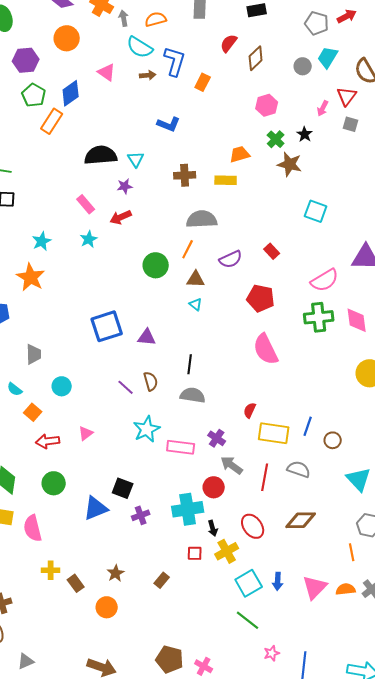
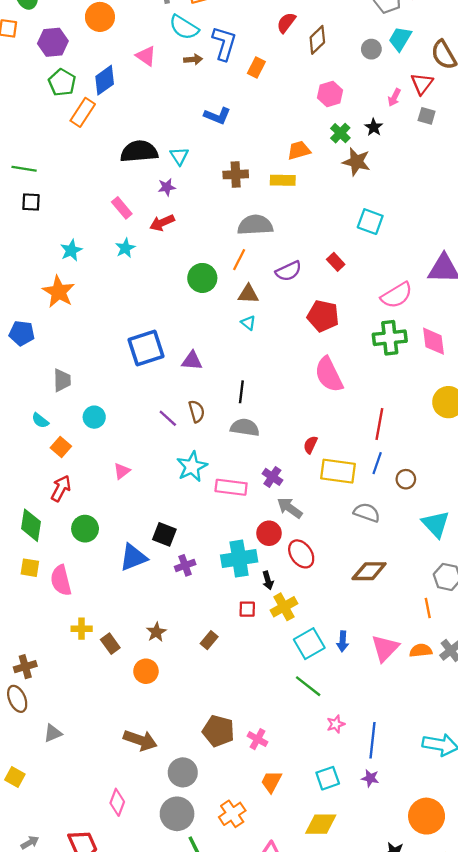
cyan square: (316, 211) -> (370, 222), moved
red arrow: (48, 441) -> (61, 488), moved, turned 125
red line: (265, 477) -> (379, 424), moved
red ellipse: (253, 526) -> (301, 554), moved

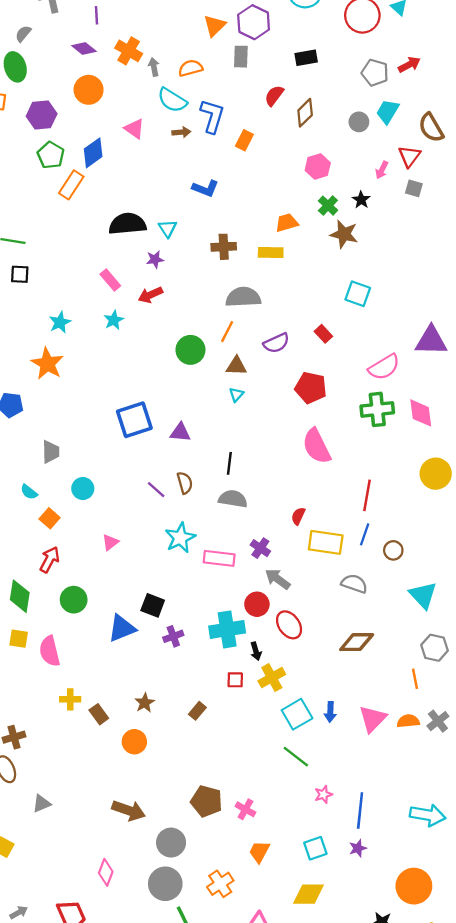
cyan triangle: (248, 323) -> (236, 395), turned 35
purple star: (370, 778) -> (358, 848), turned -30

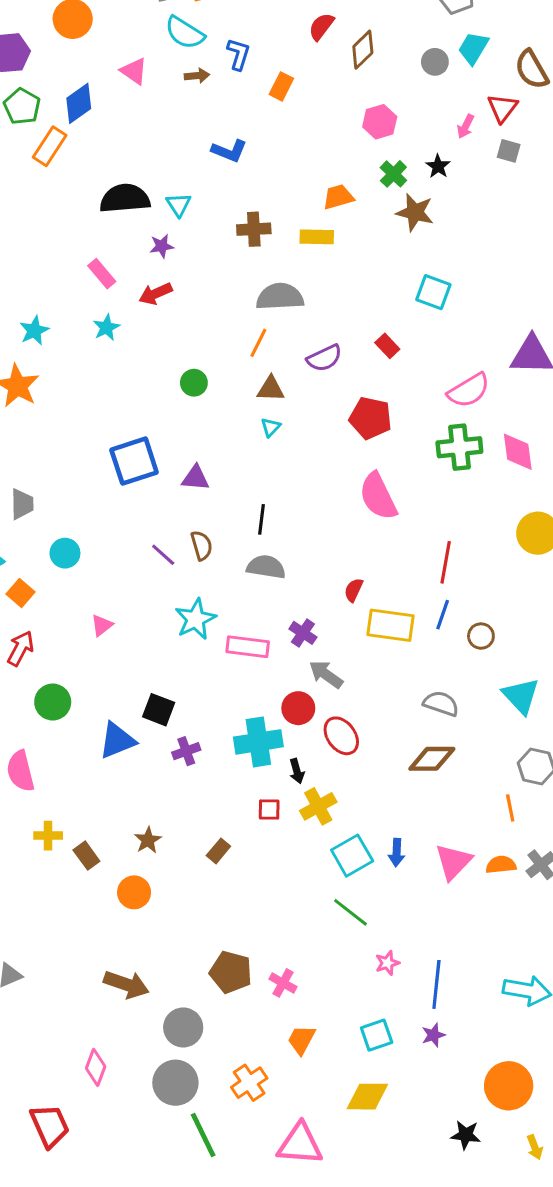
blue L-shape: (212, 116) -> (238, 54), size x0.7
green circle: (190, 350) -> (194, 383), moved, size x0.7
gray semicircle: (354, 584) -> (441, 704), moved

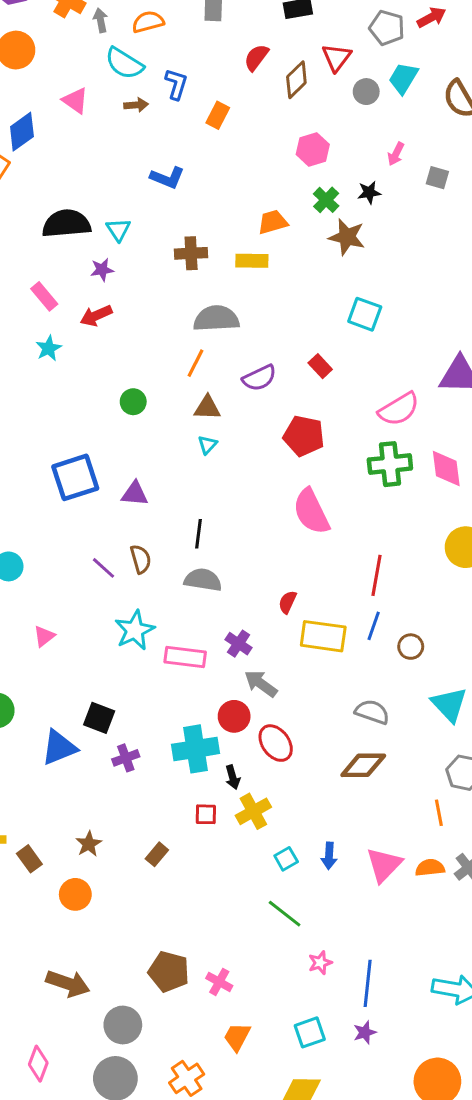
red triangle: (502, 108) -> (336, 57), moved
black star: (438, 166) -> (369, 192), turned 30
cyan square: (352, 856) -> (286, 859), size x0.6

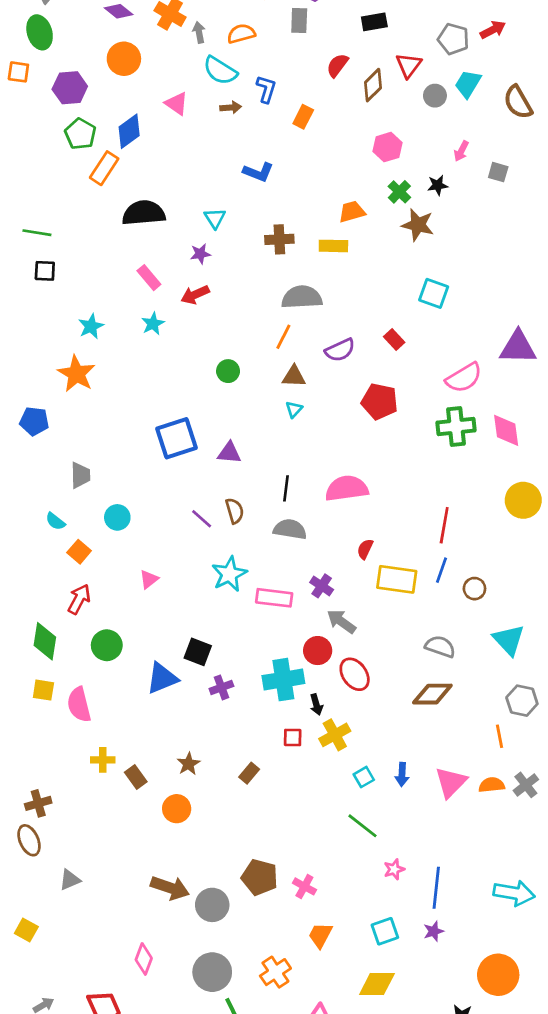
black semicircle: (66, 224) -> (144, 213), moved
pink semicircle: (311, 512) -> (347, 488), moved, turned 108
gray circle: (123, 1025) -> (212, 905), moved

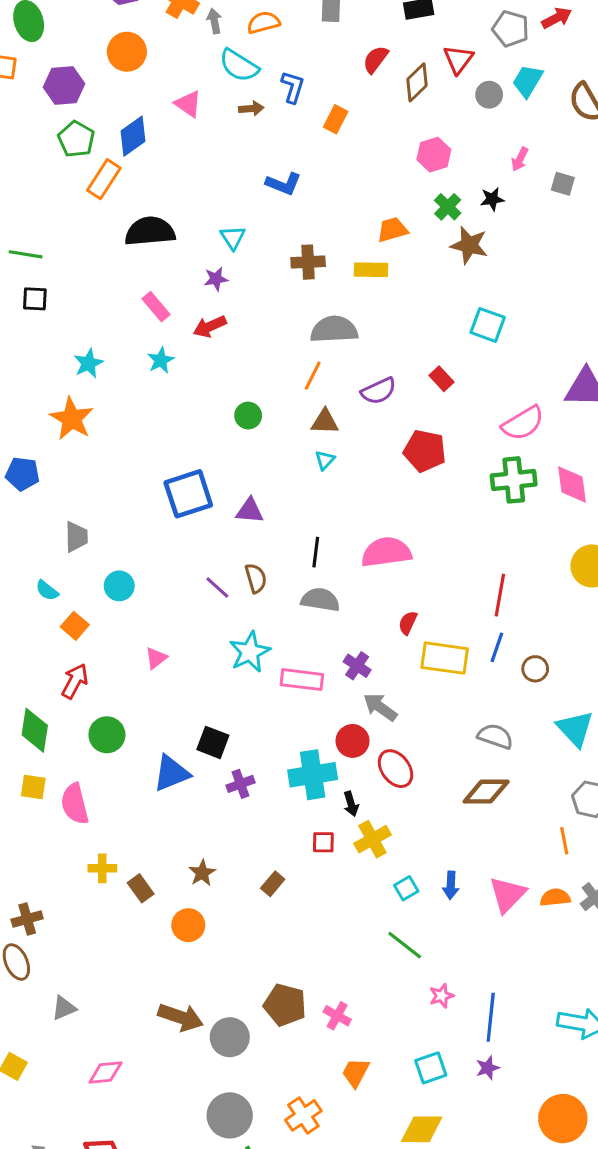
pink diamond: (144, 959) -> (105, 1073), moved, turned 64

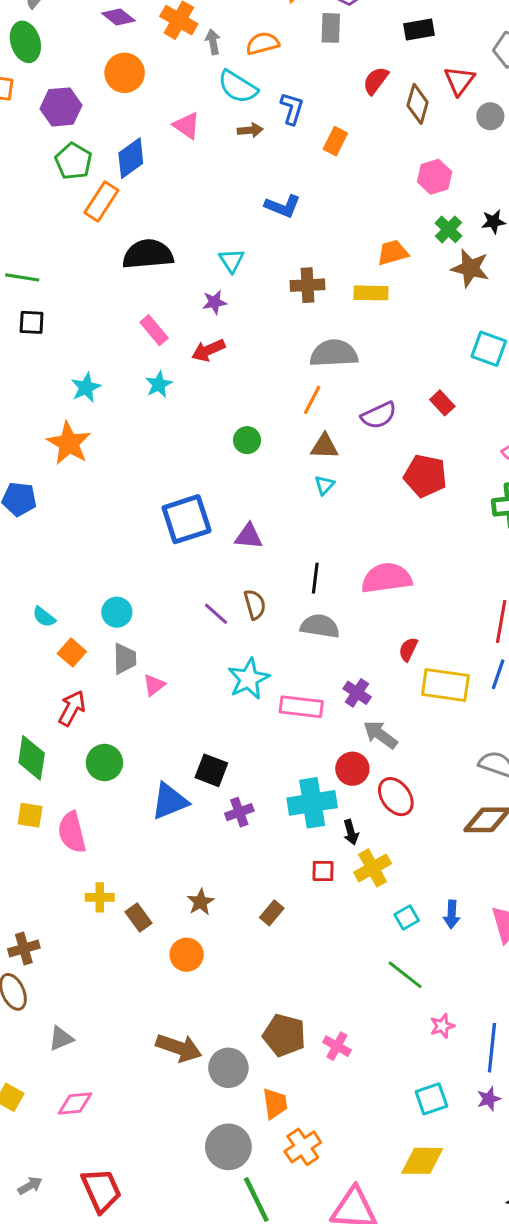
brown diamond: (417, 82) -> (418, 104), turned -30
gray trapezoid: (76, 537) -> (125, 659), moved
pink diamond: (105, 1073) -> (75, 1103), moved
orange trapezoid: (356, 1073) -> (275, 1103), moved, turned 144

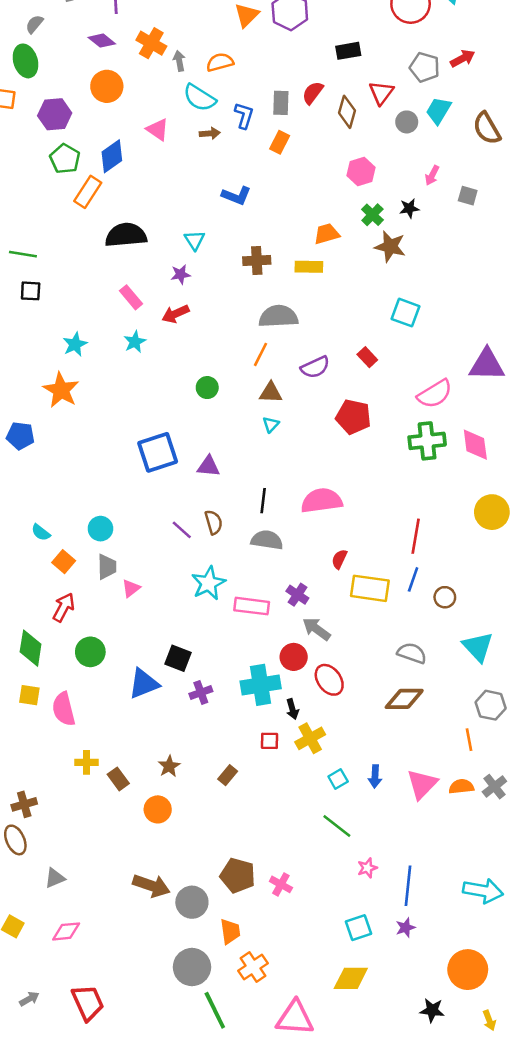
gray rectangle: (331, 28) -> (281, 103), moved

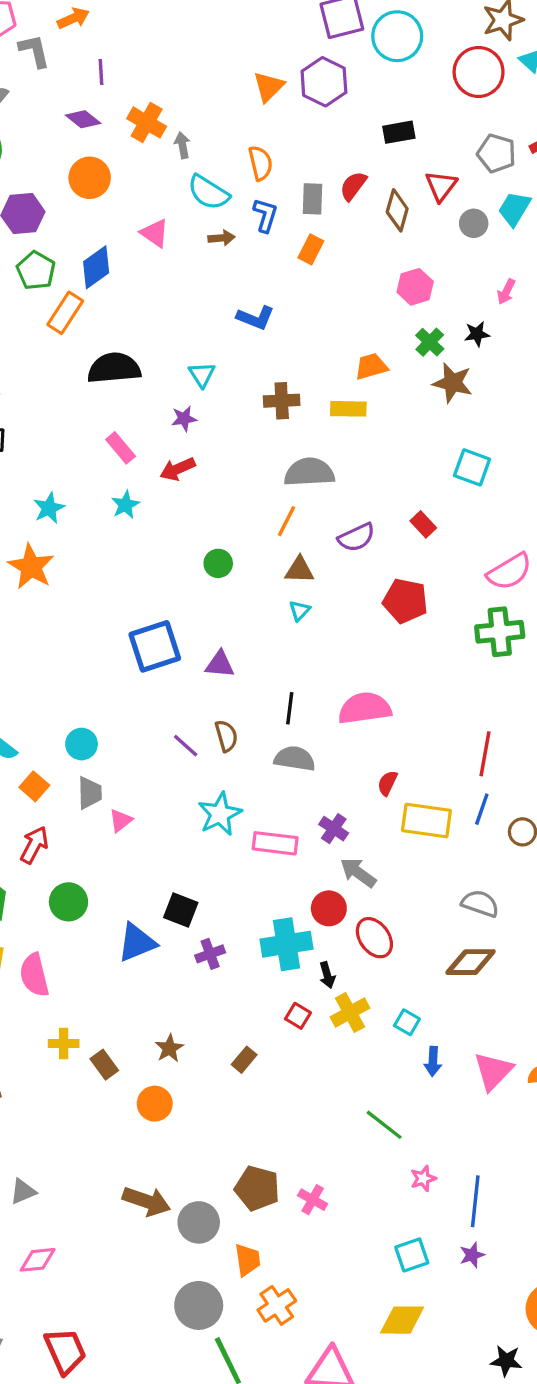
orange semicircle: (220, 62) -> (260, 163), moved, turned 92
red square: (269, 741) -> (298, 1016), turned 30
cyan square: (338, 779) -> (407, 1022), moved, turned -30

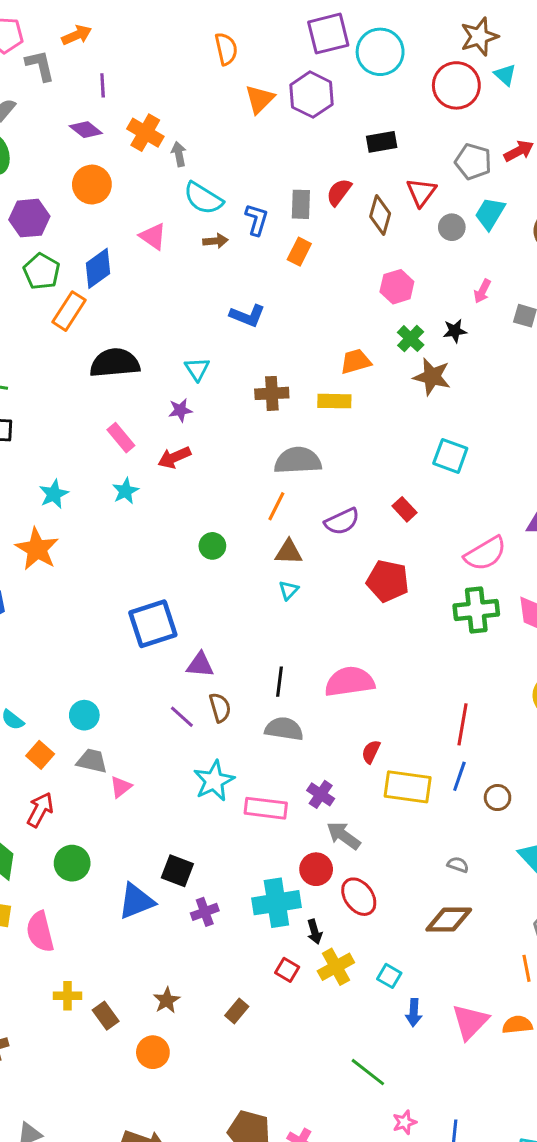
orange semicircle: (260, 163) -> (226, 49), moved
purple triangle: (220, 664) -> (200, 665), moved
gray trapezoid: (90, 793) -> (92, 761), turned -76
gray semicircle: (480, 903) -> (458, 865), size x0.6

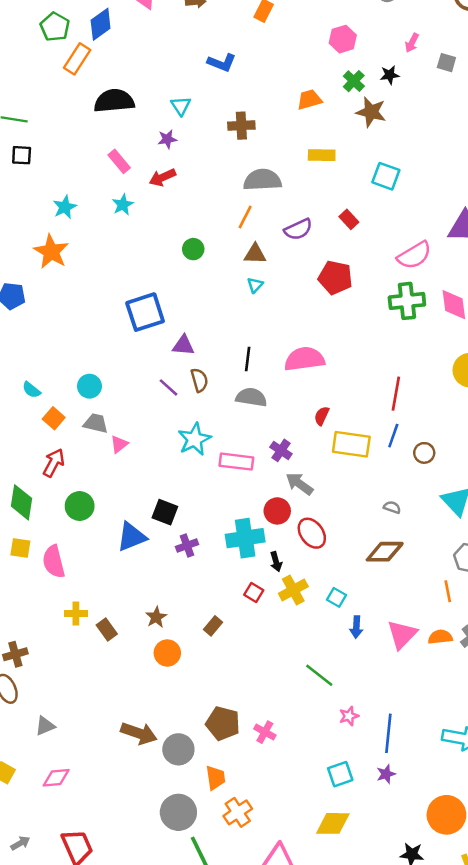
yellow rectangle: (334, 401) -> (322, 155), moved
orange circle: (153, 1052) -> (167, 653), moved

